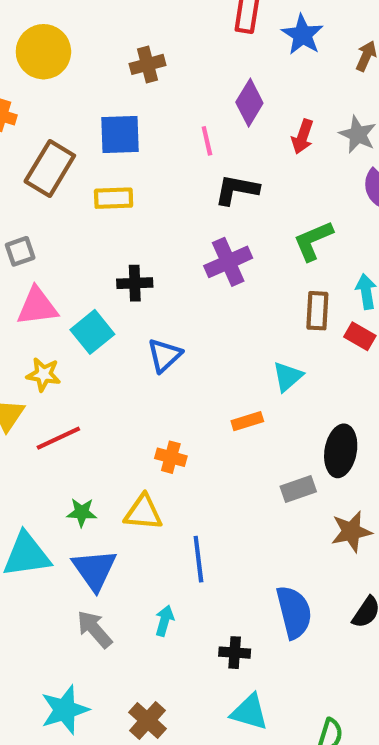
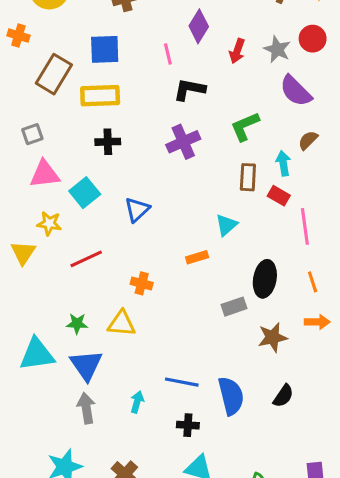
yellow rectangle: (114, 198) -> (100, 96), size x1.4
black cross: (135, 283) -> (108, 142), moved
red line: (58, 438) -> (86, 259), moved
blue line: (198, 559) -> (182, 382), moved, turned -72
gray arrow: (94, 629) -> (86, 408), turned 32

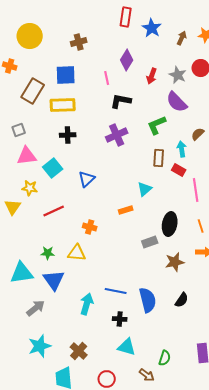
purple semicircle: (296, 91) -> (177, 102), moved
cyan arrow: (137, 402) -> (87, 304), size x1.5
gray arrow: (86, 408) -> (36, 308), moved, turned 60

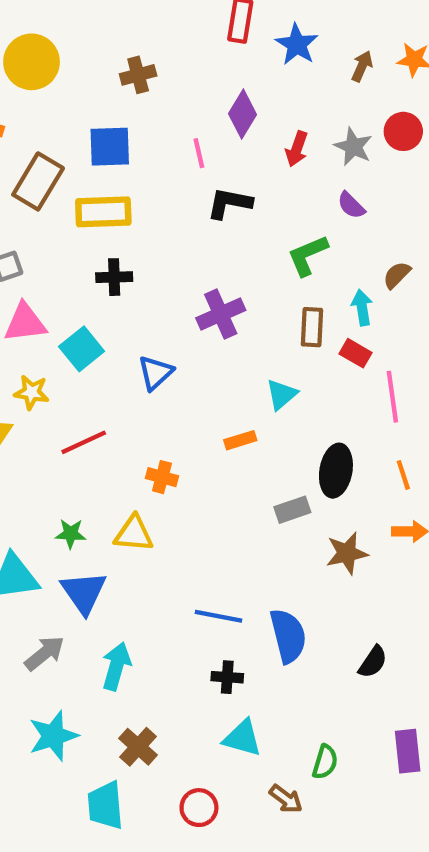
purple semicircle: (177, 102) -> (351, 205), size x0.6
purple cross: (117, 135) -> (221, 314), moved
black semicircle: (182, 300) -> (373, 662), moved
cyan arrow: (87, 304) -> (116, 666), moved

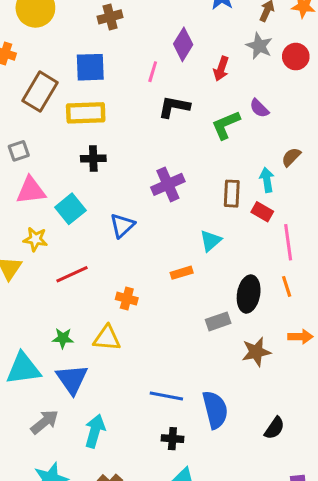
gray star: (353, 147) -> (259, 46), moved
pink line: (199, 153) -> (153, 72), turned 30
green L-shape: (308, 255) -> (226, 125), moved
orange line: (403, 475) -> (287, 286), moved

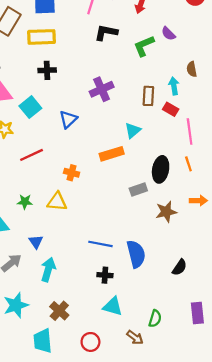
brown semicircle: (291, 157) -> (192, 69), turned -56
orange rectangle: (182, 273) -> (112, 154), size x1.5
blue triangle: (72, 379) -> (36, 242), moved, size x0.6

